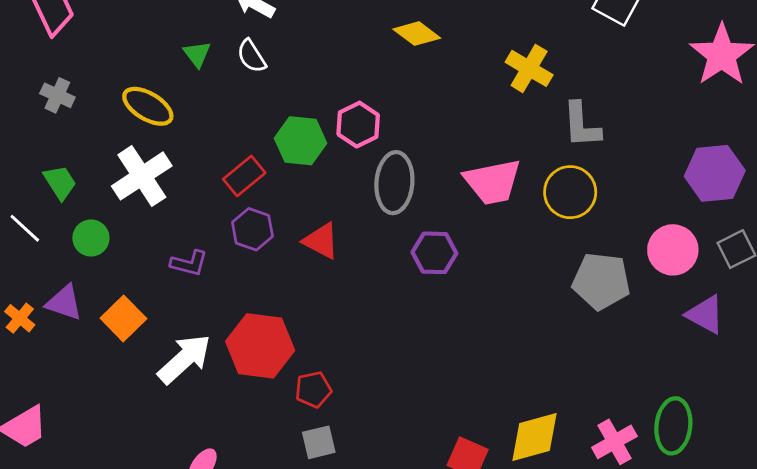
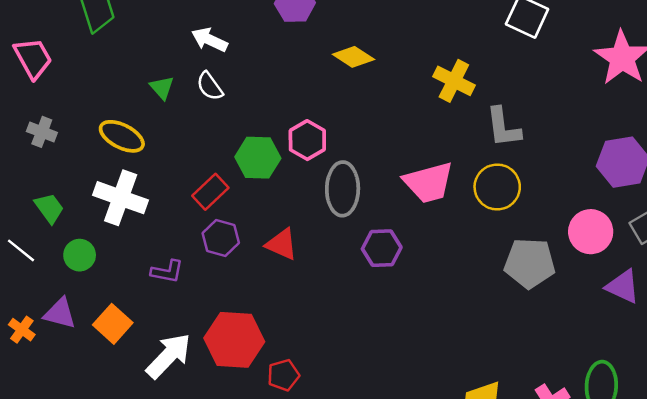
white cross: (142, 176) -> (121, 198), turned -33

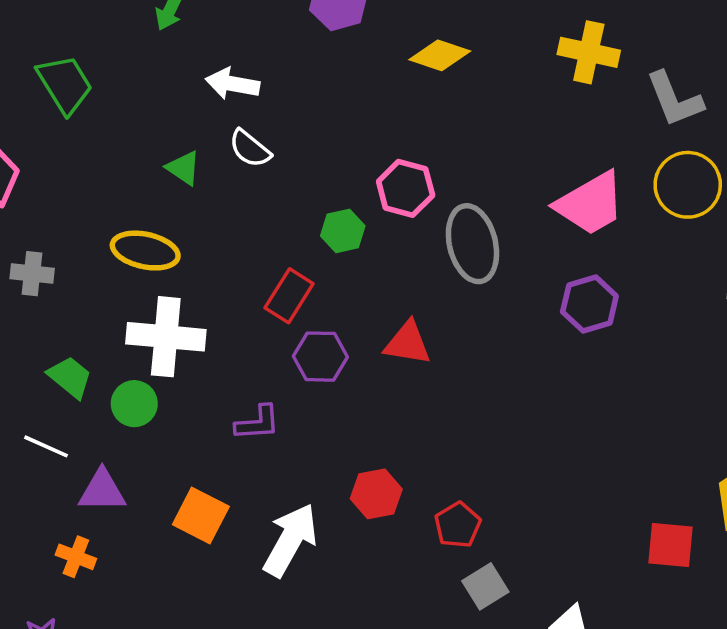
green hexagon: (258, 158) -> (343, 231), size x0.7
purple hexagon: (382, 248) -> (589, 304), moved
green circle: (80, 255) -> (134, 404), moved
purple triangle: (60, 313) -> (102, 491), moved
red hexagon: (234, 340) -> (376, 494), size x0.6

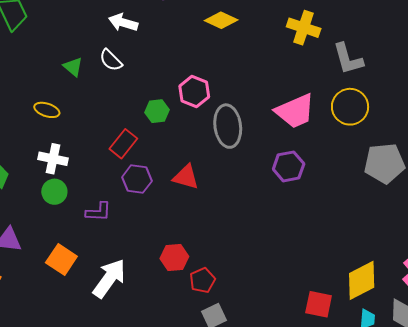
white arrow: (232, 84) -> (123, 23), moved
yellow ellipse: (145, 251) -> (47, 110), size x0.7
white cross: (166, 337) -> (53, 159), size x0.7
green circle: (134, 404) -> (54, 192), moved
red hexagon: (376, 494) -> (174, 258), moved

